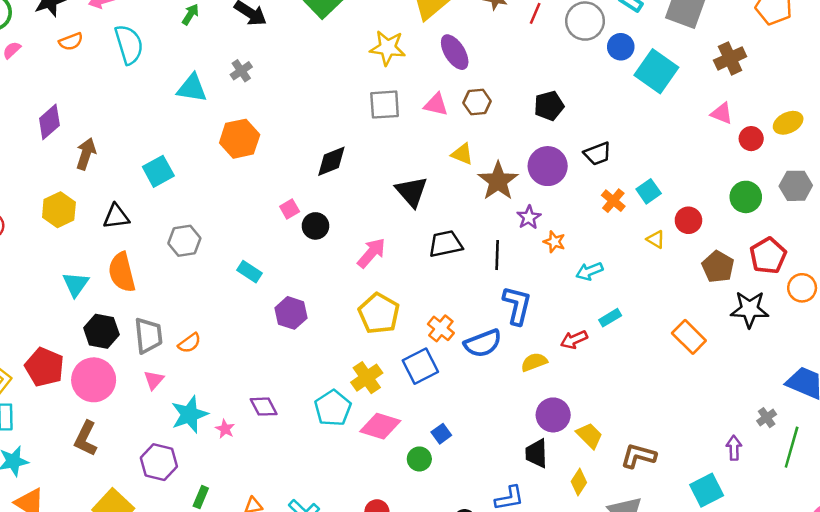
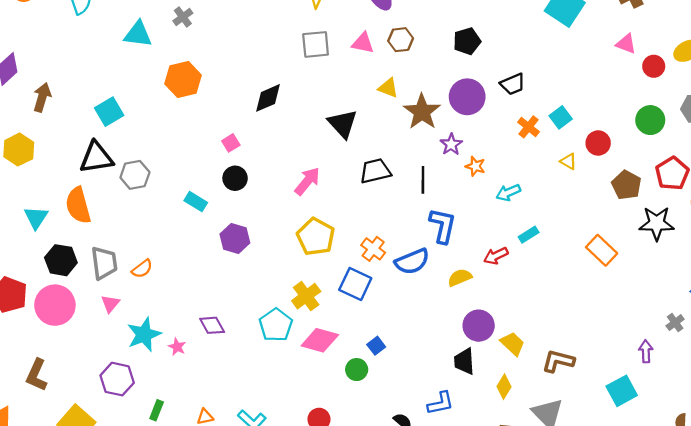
black triangle: (116, 217) -> (96, 157), moved, size x1.4
black circle: (315, 226) -> (235, 178), moved
blue square: (420, 366) -> (355, 284), turned -36
brown L-shape: (86, 438) -> (37, 375), moved

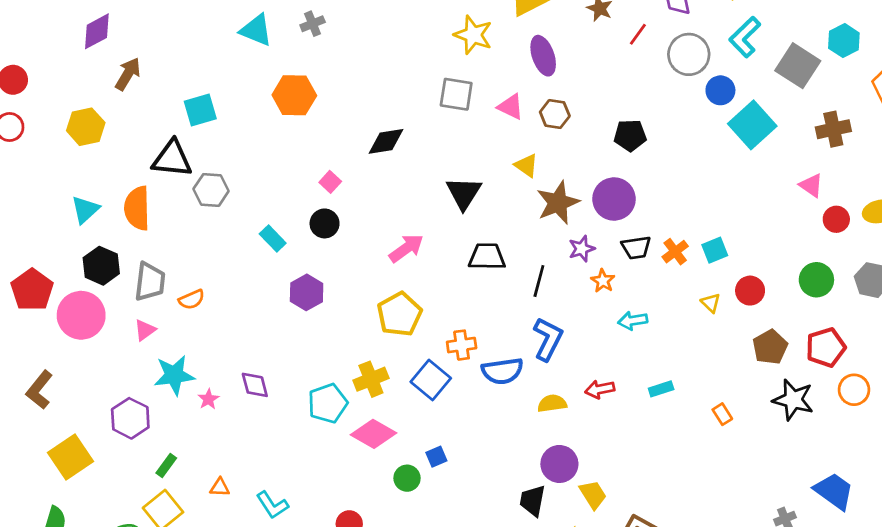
black trapezoid: (513, 84) -> (636, 248), moved
pink square: (231, 143) -> (330, 182), turned -30
cyan rectangle: (529, 235) -> (661, 389), moved
orange cross: (373, 249) -> (462, 345), turned 30
orange rectangle: (602, 250) -> (722, 414), size x0.6

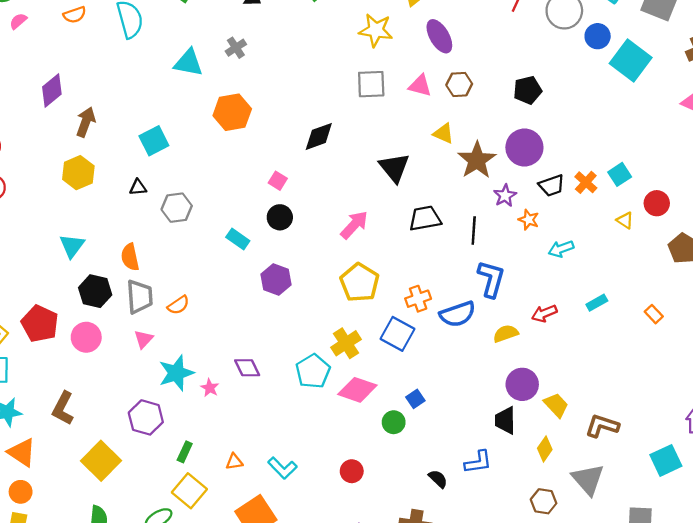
yellow hexagon: (86, 127) -> (78, 173), moved
black triangle: (172, 159) -> (138, 187), size x0.5
orange semicircle: (137, 208) -> (130, 257), moved, size x0.7
pink circle: (81, 315) -> (86, 337), size x0.7

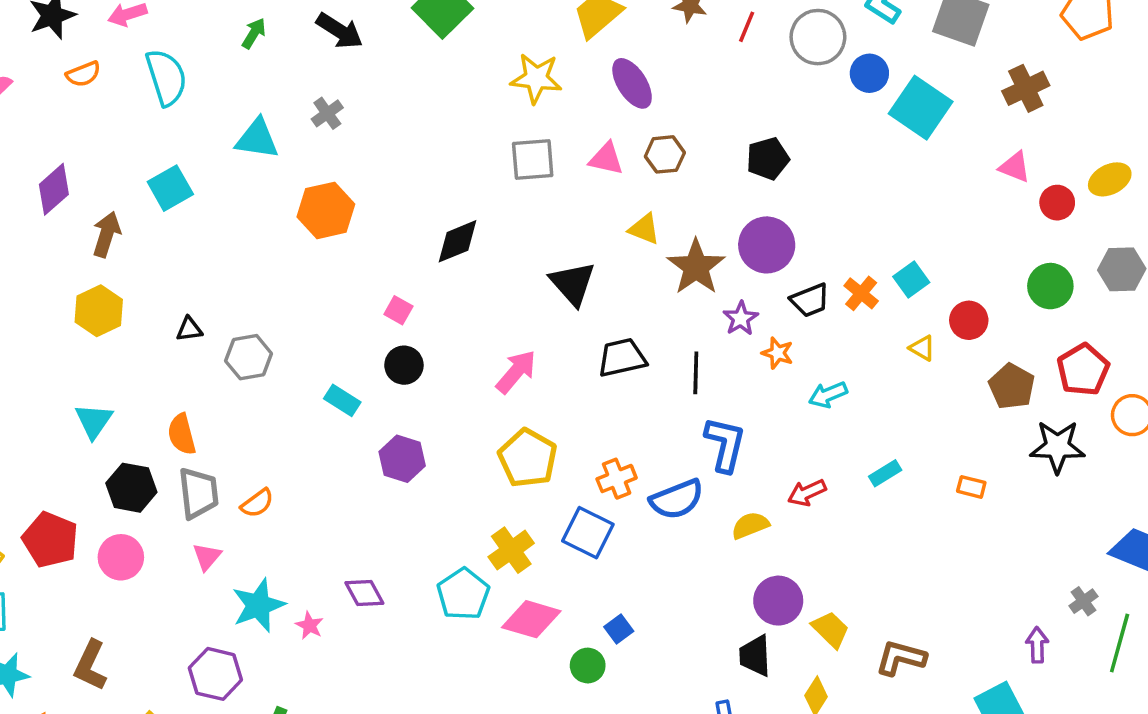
cyan square: (154, 141) -> (170, 188), moved
orange rectangle: (654, 314) -> (971, 487), turned -30

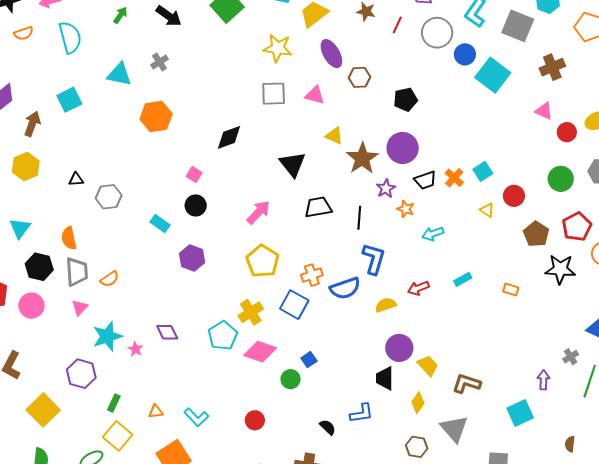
brown hexagon: (665, 154) -> (359, 77), moved

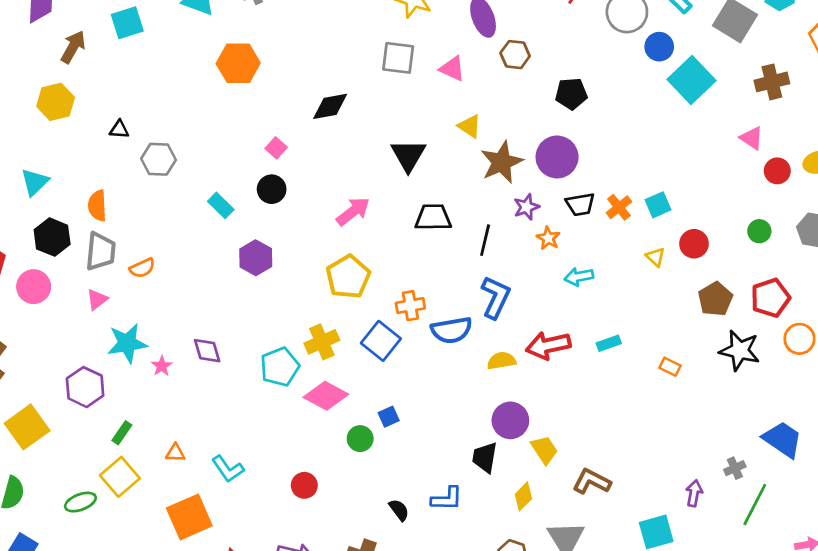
green circle: (561, 179) -> (759, 231), size x0.7
red arrow: (418, 288) -> (548, 345), size x1.5

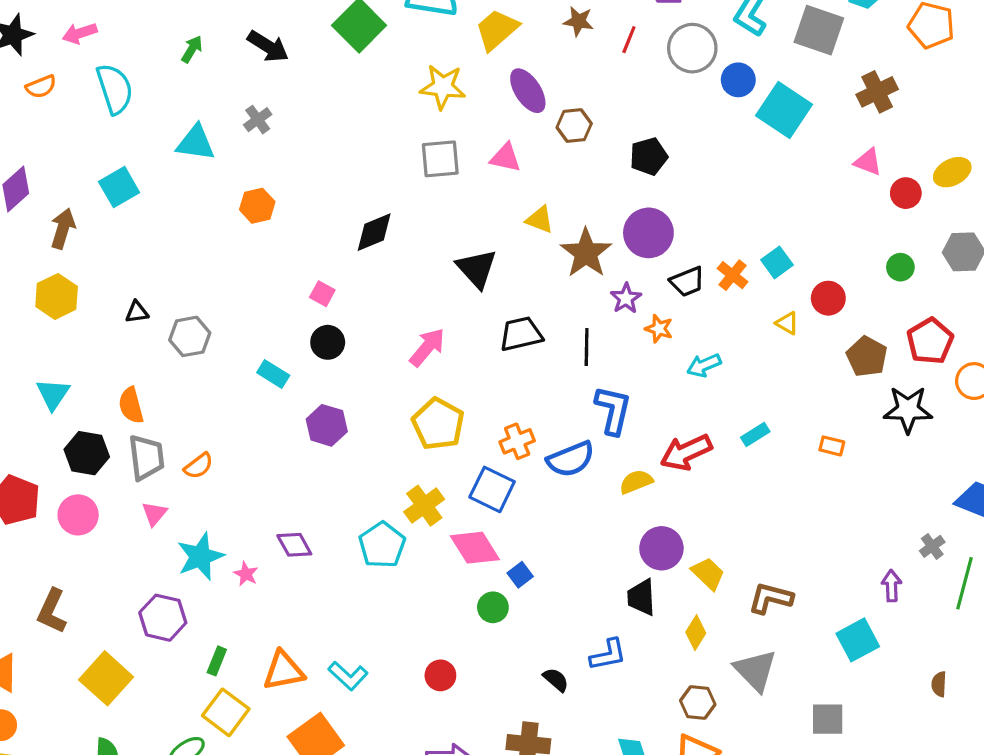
orange hexagon: (238, 63) -> (257, 206), size x0.7
pink diamond: (326, 396) -> (475, 548), moved, turned 42
orange triangle: (175, 453) -> (284, 671), size x1.8

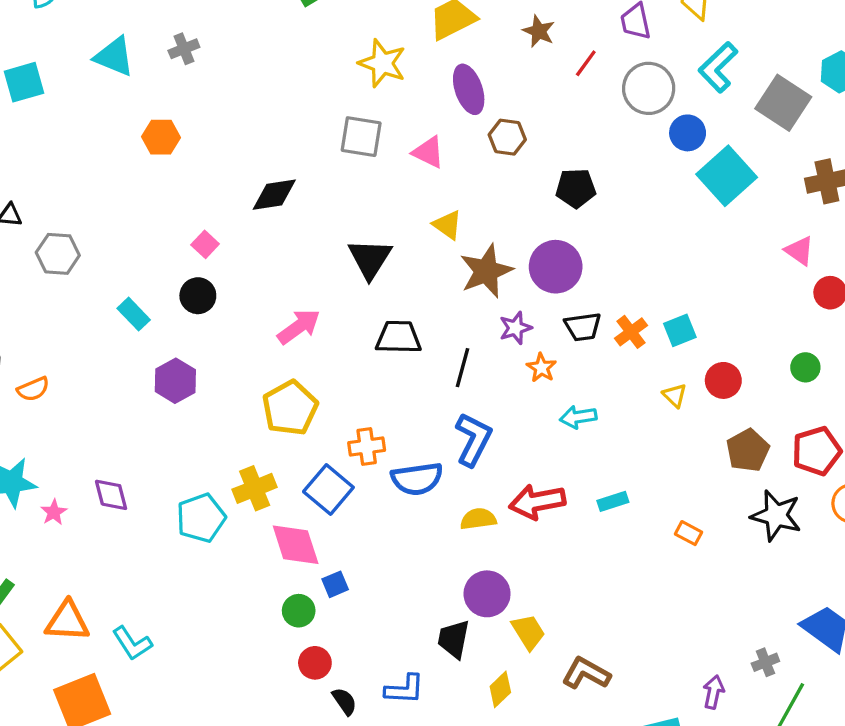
red circle: (440, 675) -> (315, 663), moved

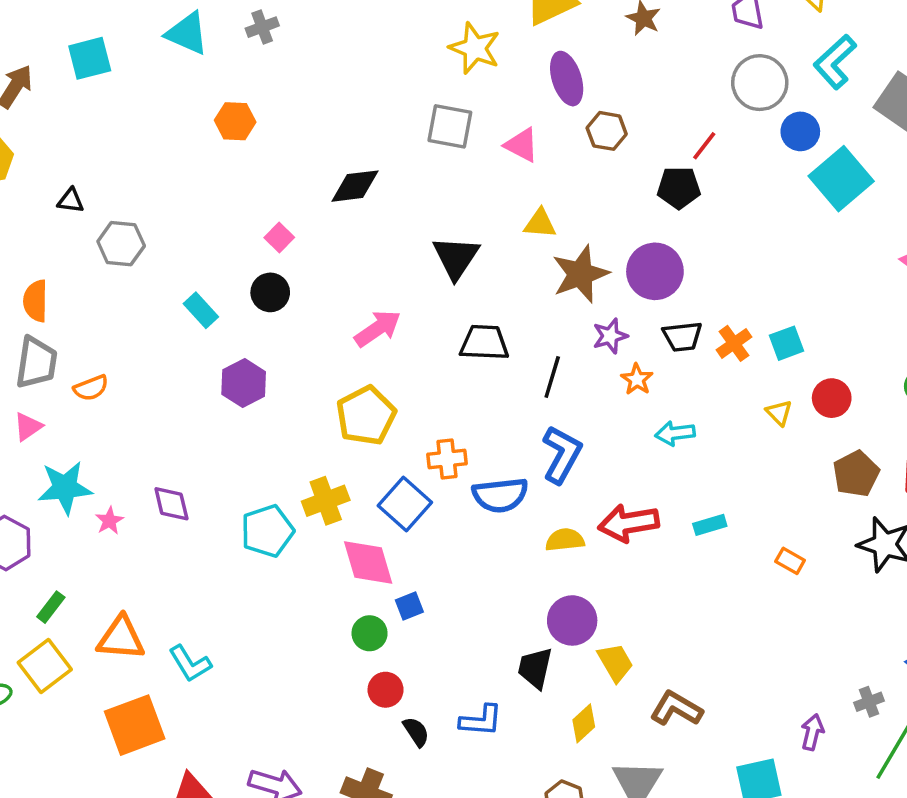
red line: (586, 63) -> (704, 146), moved
yellow triangle: (447, 225) -> (540, 223), turned -32

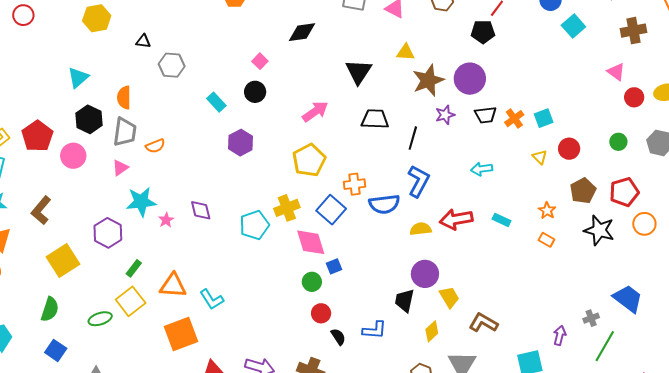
cyan square: (841, 179) -> (573, 26), size x0.7
orange star: (637, 379) -> (547, 211), moved
cyan rectangle: (710, 525) -> (501, 220), turned 42

